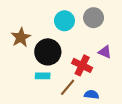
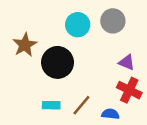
red cross: (82, 65) -> (129, 90), moved
cyan rectangle: (43, 76) -> (51, 105), moved

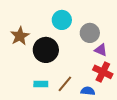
gray circle: (113, 21) -> (90, 33), moved

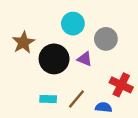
purple triangle: (101, 50) -> (85, 59), moved

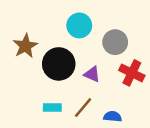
purple triangle: (85, 59) -> (92, 74), moved
red cross: (121, 85) -> (132, 73), moved

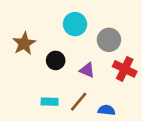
black circle: (59, 64) -> (56, 60), size x0.6

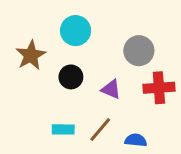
cyan circle: (75, 24) -> (76, 31), moved
red cross: (125, 69) -> (159, 88), turned -30

